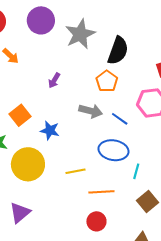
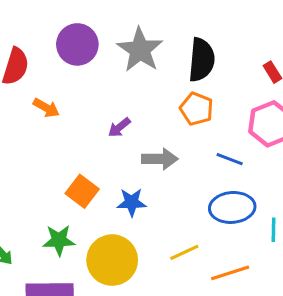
purple arrow: (54, 80) -> (119, 127), turned 35
gray arrow: (91, 111) -> (160, 159), moved

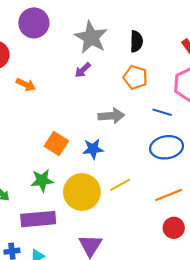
purple circle: (77, 44) -> (34, 23), moved
black semicircle: (202, 60) -> (136, 41), size x0.7
purple arrow: (119, 127) -> (83, 70), moved
yellow line: (184, 252) -> (120, 185), moved

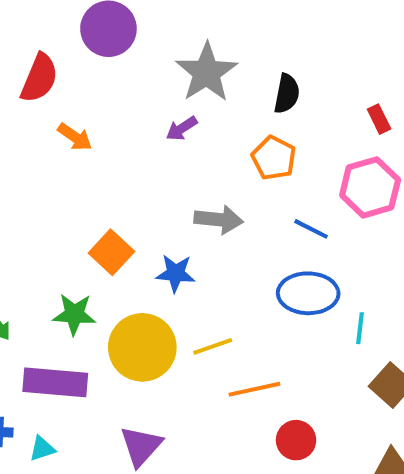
orange line: (169, 195) -> (254, 389), moved

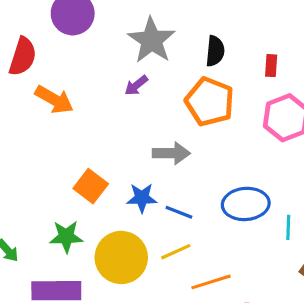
red rectangle: (379, 119) -> (271, 66), moved, turned 35
orange arrow: (75, 137) -> (54, 100), size x1.4
orange pentagon: (274, 158) -> (210, 102), size x1.4
blue line: (311, 229) -> (179, 212), moved

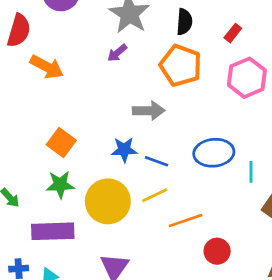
red rectangle: (271, 66) -> (233, 33), turned 36
orange square: (91, 186) -> (61, 143), moved

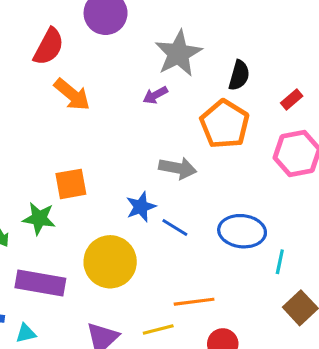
orange square: (61, 143) -> (71, 184), turned 32
blue star: (124, 150) -> (141, 207), turned -30
green star: (60, 185) -> (39, 218), moved
yellow line: (155, 195) -> (158, 330), moved

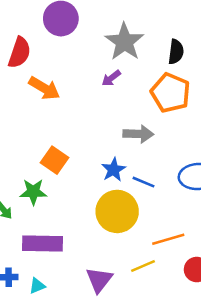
orange square: (71, 184) -> (55, 160), turned -36
yellow circle: (110, 262) -> (117, 211), moved

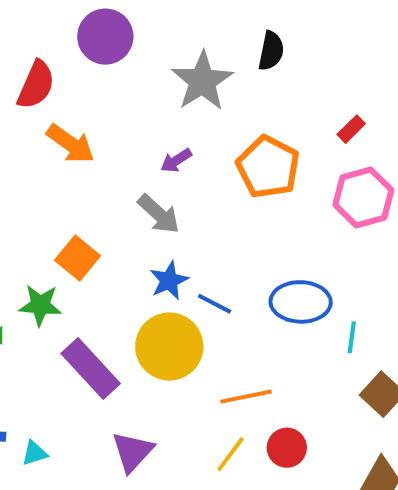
black semicircle: (176, 52) -> (271, 51), moved
purple arrow: (111, 78) -> (176, 161), moved
gray arrow: (138, 134) -> (159, 214), moved, turned 36
purple rectangle: (42, 244) -> (91, 368), moved, turned 42
yellow line: (143, 266) -> (231, 454), moved, turned -35

